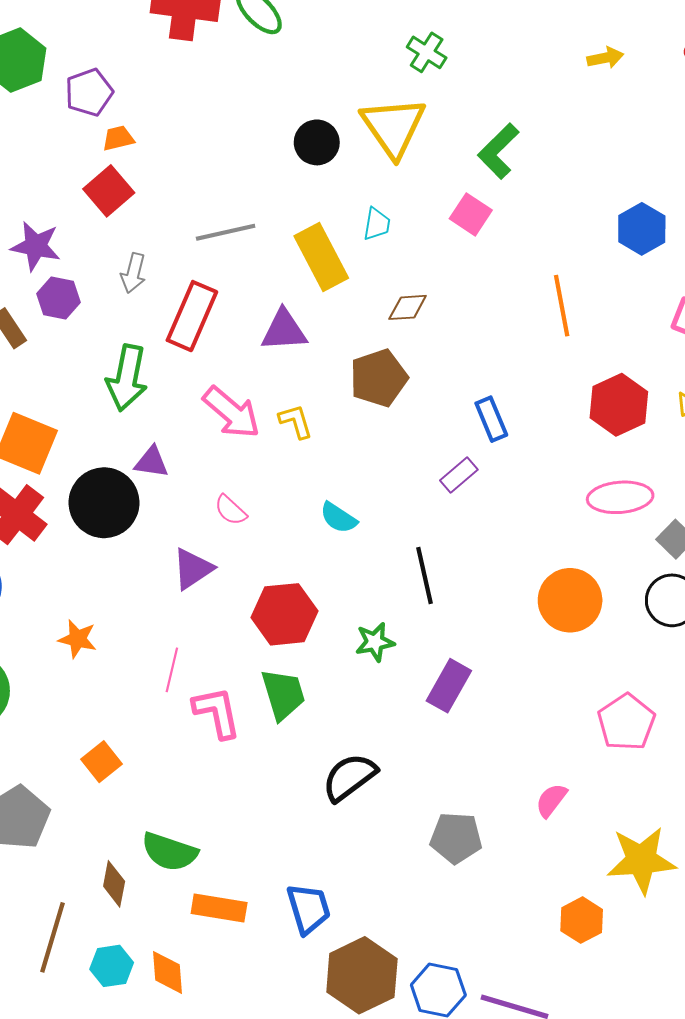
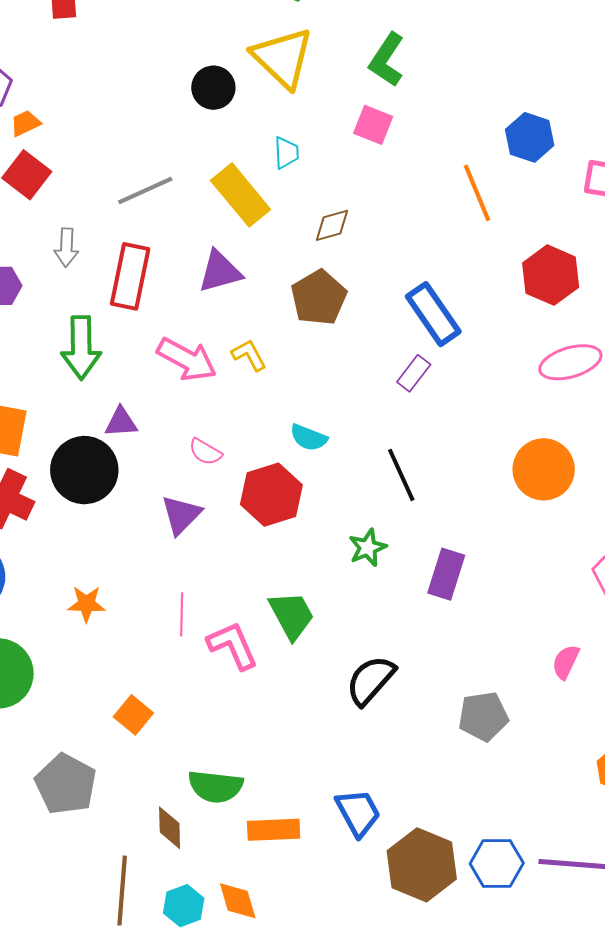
blue hexagon: (642, 229) -> (530, 137), moved
blue rectangle: (491, 419) -> (433, 314), size x1.5
red hexagon: (284, 614) -> (271, 495), moved

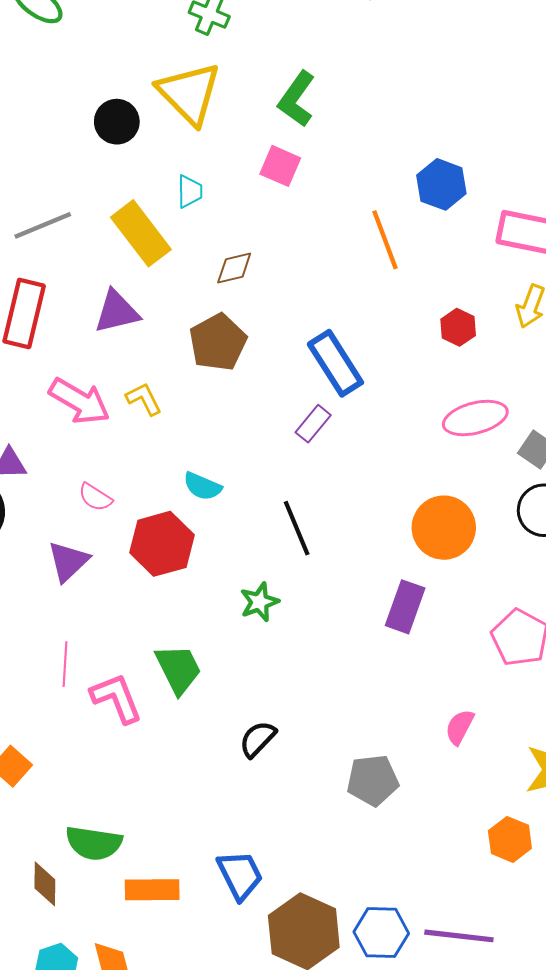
red hexagon: (551, 275) -> (458, 327), size x0.6
purple rectangle: (446, 574) -> (405, 607), moved
black semicircle: (371, 680) -> (258, 739), size x0.7

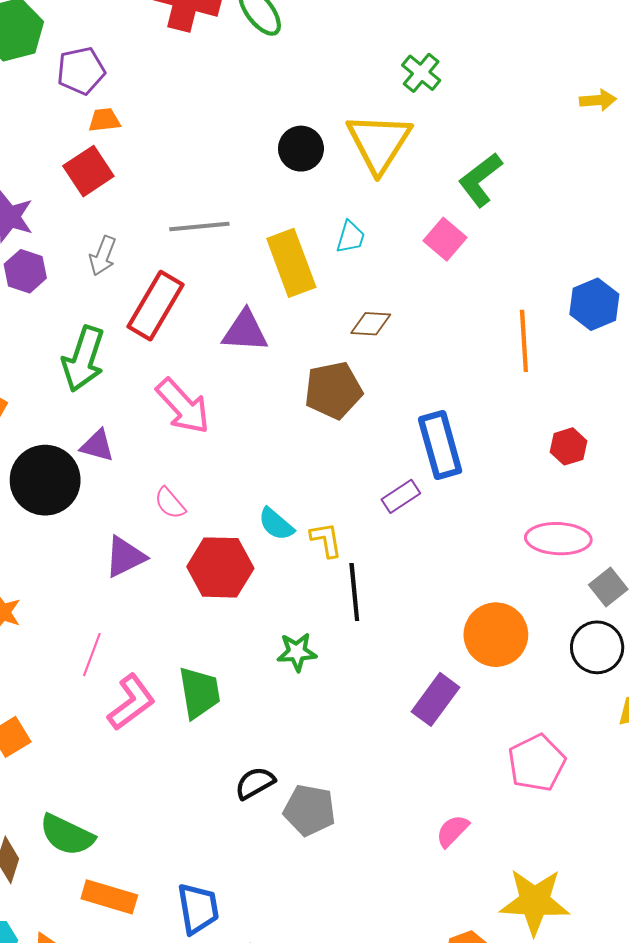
yellow L-shape: (144, 399) -> (326, 540), moved
pink L-shape: (116, 698) -> (131, 702), turned 58
gray pentagon: (373, 780) -> (309, 810), moved

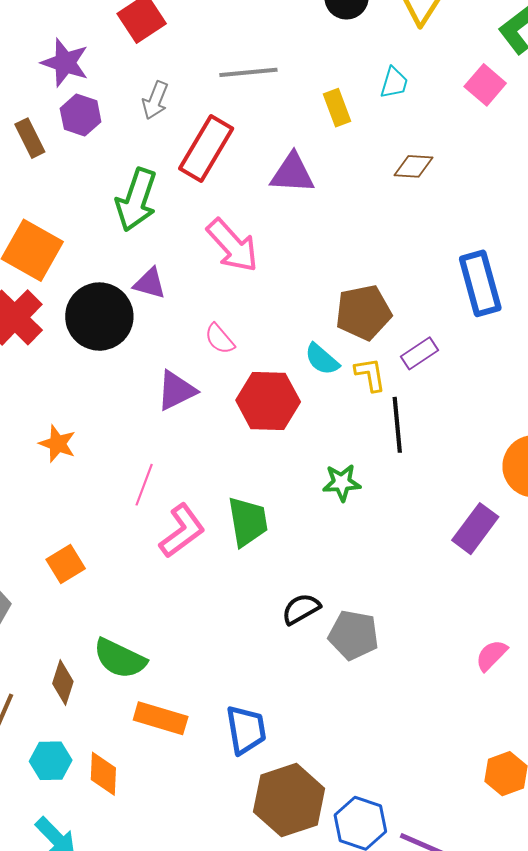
yellow rectangle: (291, 263) -> (337, 108), size x0.6
brown pentagon: (333, 390) -> (363, 312), moved
purple rectangle: (401, 496) -> (419, 353), moved

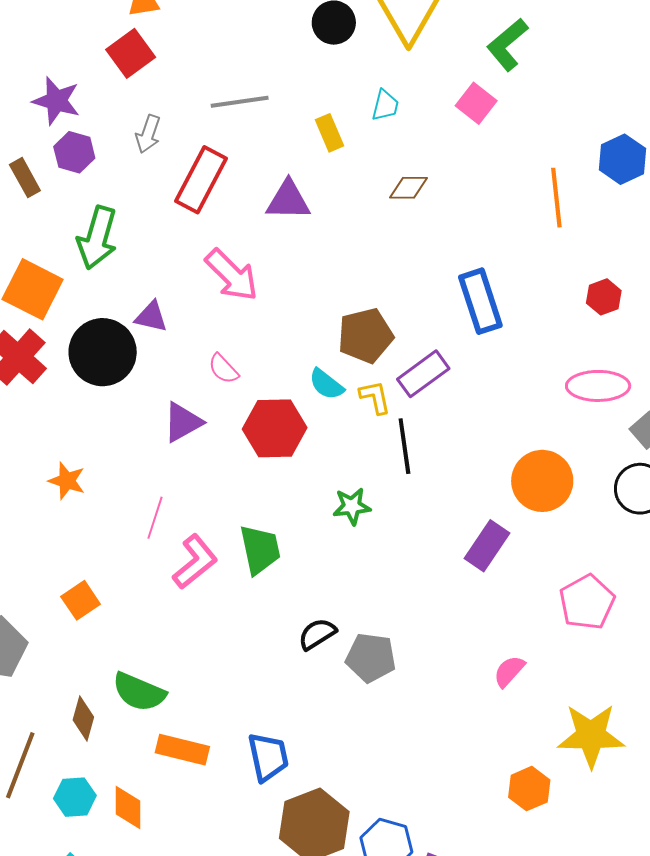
green arrow: (136, 200) -> (97, 238), moved
purple rectangle: (419, 353) -> (423, 374), size x1.4

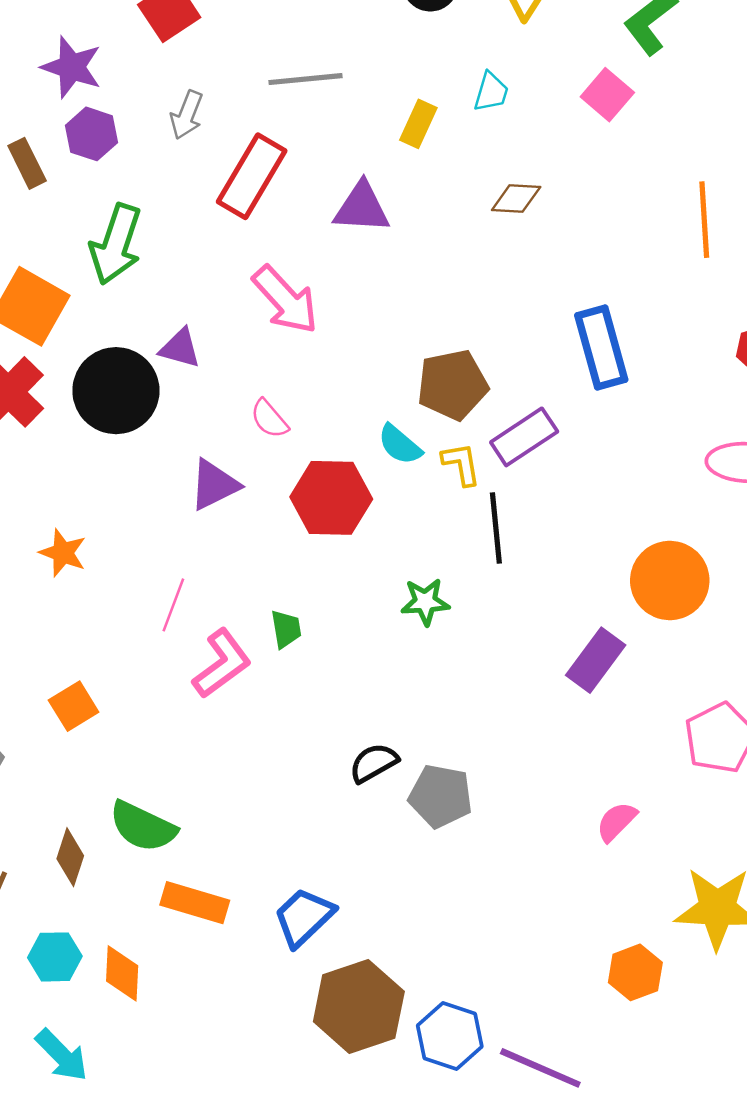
yellow rectangle: (330, 133) -> (418, 124), turned 45
green trapezoid: (260, 549) -> (286, 629), moved, size x0.6
blue trapezoid: (268, 757) -> (304, 917), turned -124

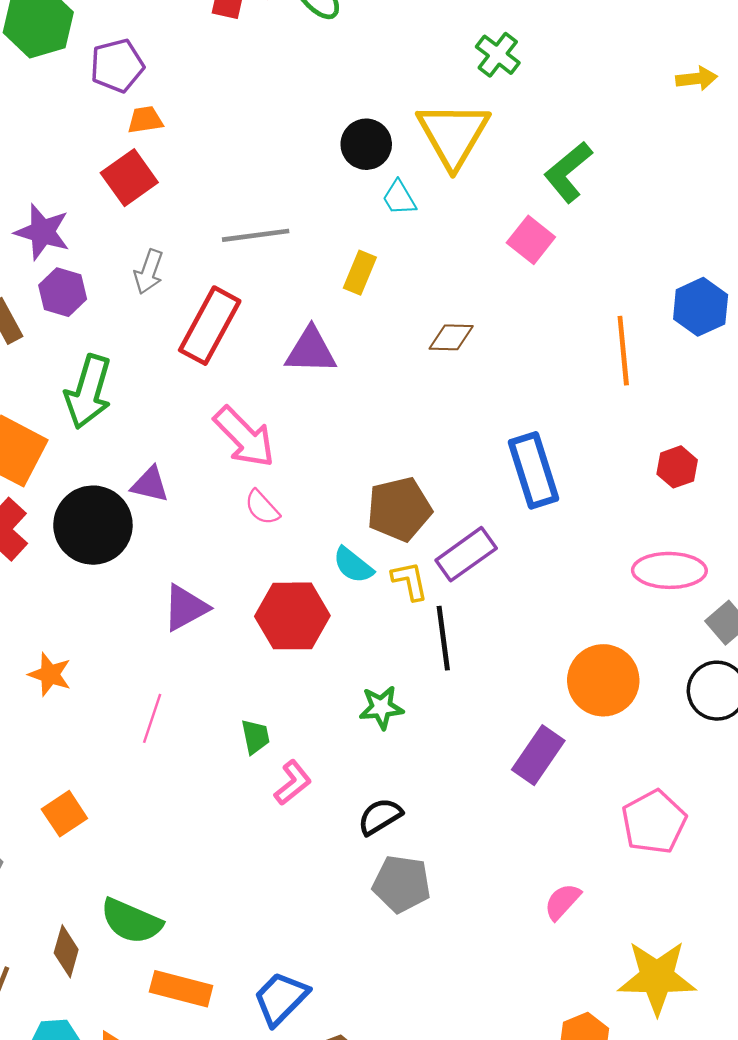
cyan trapezoid: (491, 92) -> (399, 198), moved, turned 135
pink semicircle: (269, 419) -> (262, 507), moved
pink L-shape: (222, 664) -> (293, 783), moved, size x0.7
black semicircle: (374, 763) -> (380, 816), moved

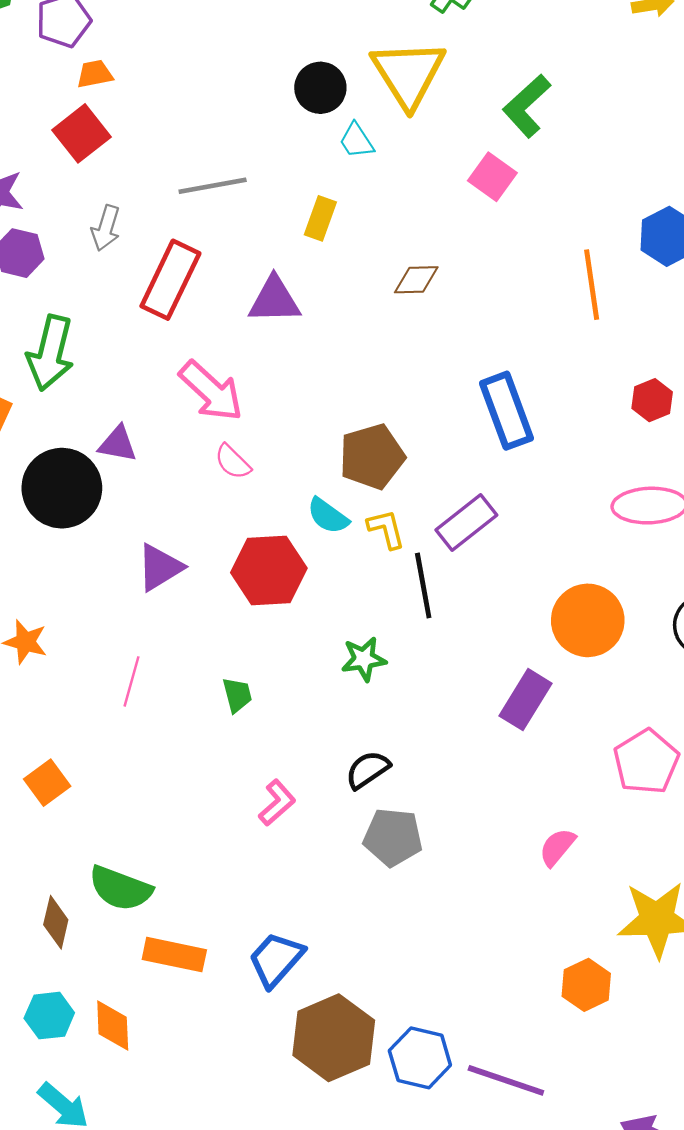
purple rectangle: (466, 554) -> (466, 523), moved
pink L-shape: (293, 783) -> (277, 803), moved

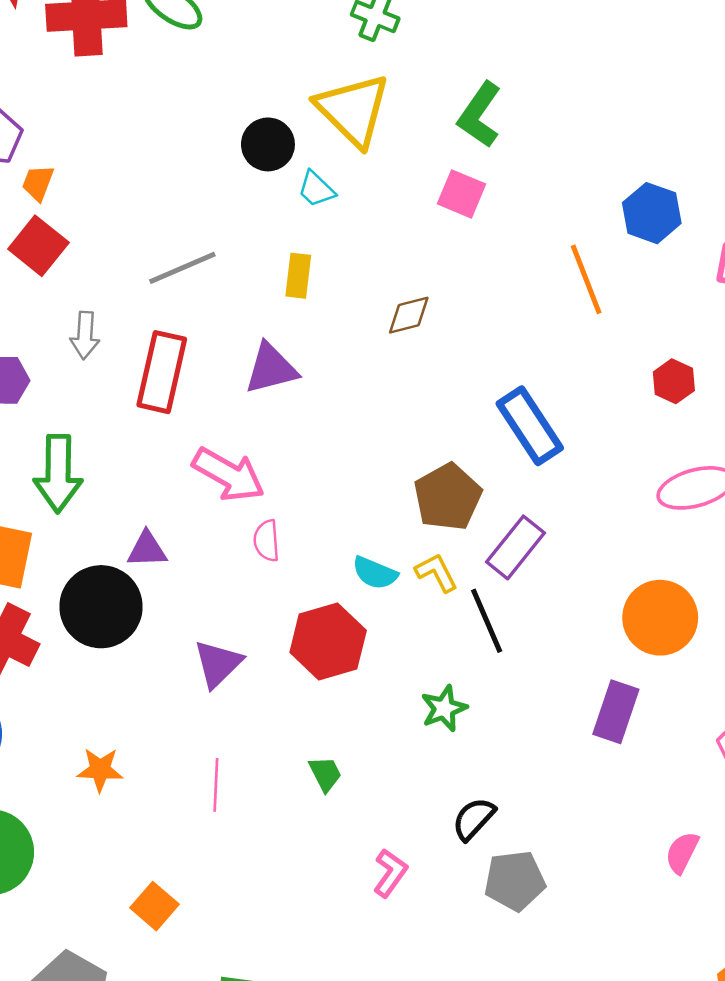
orange trapezoid: (95, 74) -> (38, 183), turned -45
brown pentagon: (372, 457) -> (448, 497), moved
pink semicircle: (233, 462) -> (267, 541), turned 54

